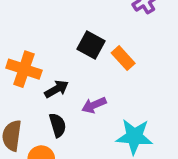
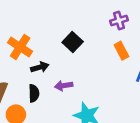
orange rectangle: (123, 58) -> (121, 51), moved

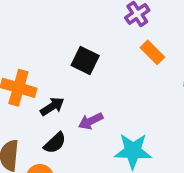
black semicircle: (34, 93) -> (55, 143), turned 66

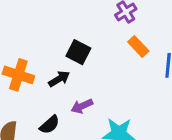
black arrow: (52, 106) -> (59, 79), moved

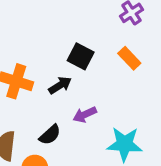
orange rectangle: (138, 46) -> (129, 58), moved

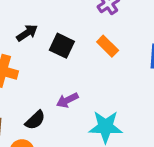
black arrow: (60, 85) -> (27, 33), moved

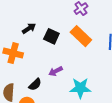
orange rectangle: (108, 46) -> (81, 36), size x1.5

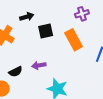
black square: (51, 36) -> (46, 31), turned 35

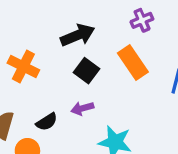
black arrow: (27, 17) -> (78, 35), moved, size x1.5
black square: (46, 31) -> (86, 71), moved, turned -35

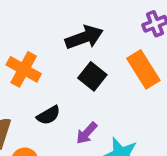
purple arrow: (82, 108) -> (87, 133), moved, turned -35
black semicircle: (47, 122) -> (49, 115), moved

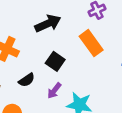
black square: (92, 76) -> (55, 61), moved

